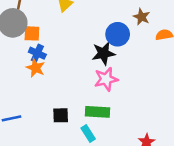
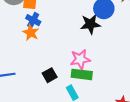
pink star: (106, 79) -> (80, 59), moved
black square: (61, 115) -> (50, 75), turned -32

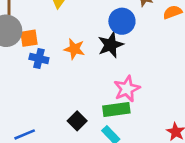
orange star: (31, 33) -> (74, 49), moved
pink star: (80, 59) -> (127, 89), moved

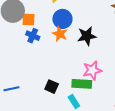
blue circle: (122, 21) -> (62, 19), moved
black square: (77, 121) -> (52, 87), turned -32

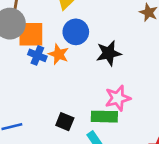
orange square: (28, 19) -> (31, 34), size x1.5
orange star: (60, 34) -> (59, 54), moved

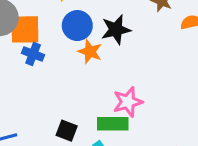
black star: (109, 53) -> (116, 30), moved
orange star: (59, 54) -> (90, 52), moved

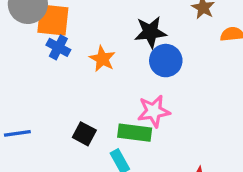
blue circle: (77, 26) -> (166, 61), moved
orange star: (90, 52) -> (102, 59), moved

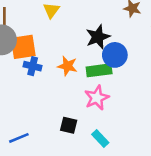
pink star: (154, 111) -> (97, 98), moved
green rectangle: (135, 133) -> (99, 70), moved

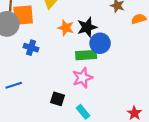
orange square: (23, 47) -> (23, 15), moved
orange star: (67, 66) -> (66, 28), moved
blue line: (19, 138) -> (14, 85), moved

